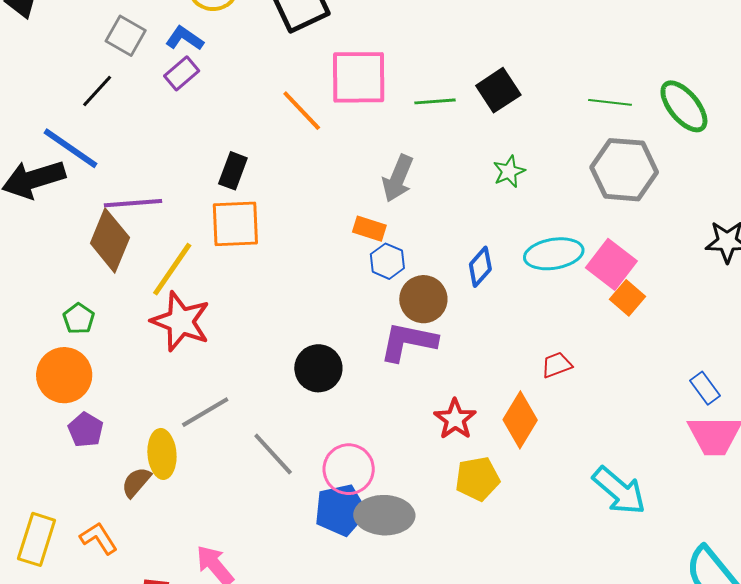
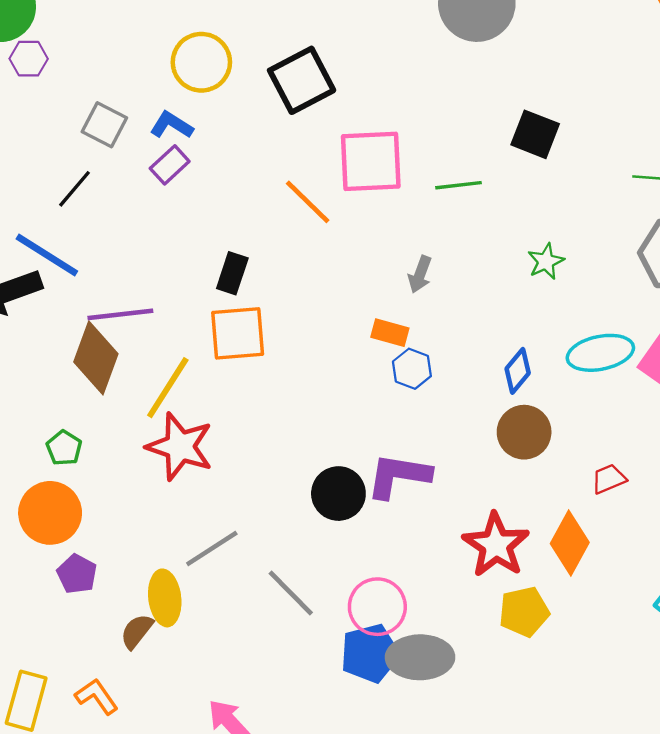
black square: (498, 90) -> (535, 134), moved, turned -33
gray arrow: (398, 178) -> (420, 274), size x0.7
brown circle: (423, 299) -> (524, 432), moved
purple L-shape: (408, 342) -> (398, 476), moved
red star: (455, 419) -> (496, 545), size x1.4

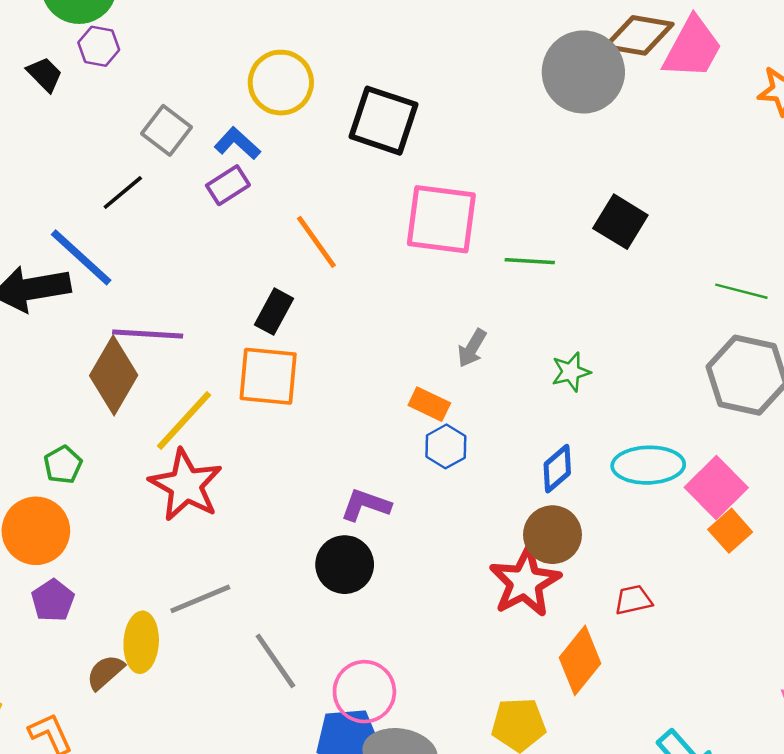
black square: (302, 80) -> (383, 121), turned 36
orange line: (308, 202) -> (316, 242), moved
green star: (546, 261) -> (571, 372), moved
purple L-shape: (398, 476) -> (366, 505), moved, size x0.7
red star: (496, 545) -> (525, 582), moved

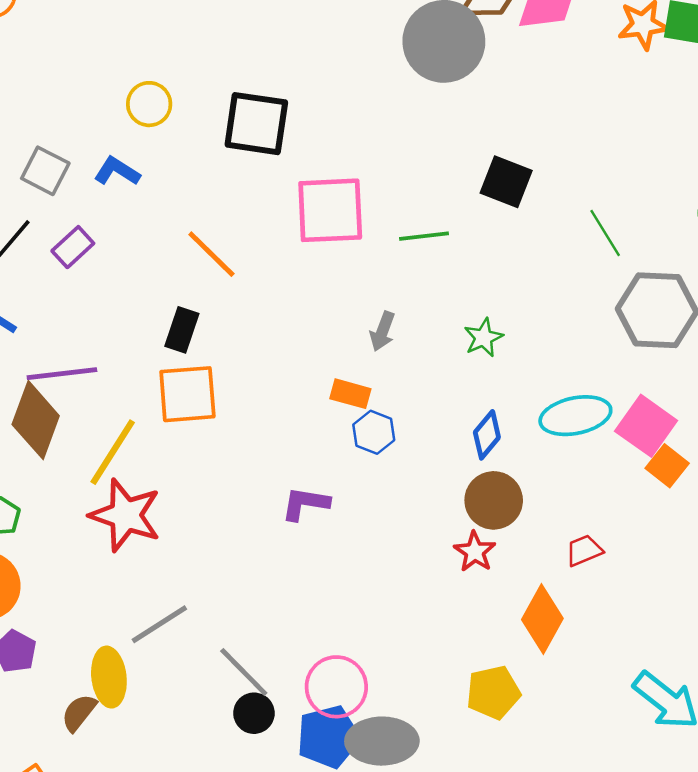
yellow circle: (281, 83) -> (149, 104), size x0.7
purple rectangle: (228, 185) -> (73, 247), moved
green line: (741, 291) -> (605, 233), moved, turned 54
black circle: (345, 565) -> (254, 713), moved, size x0.7
red star: (525, 582) -> (475, 552), size x0.6

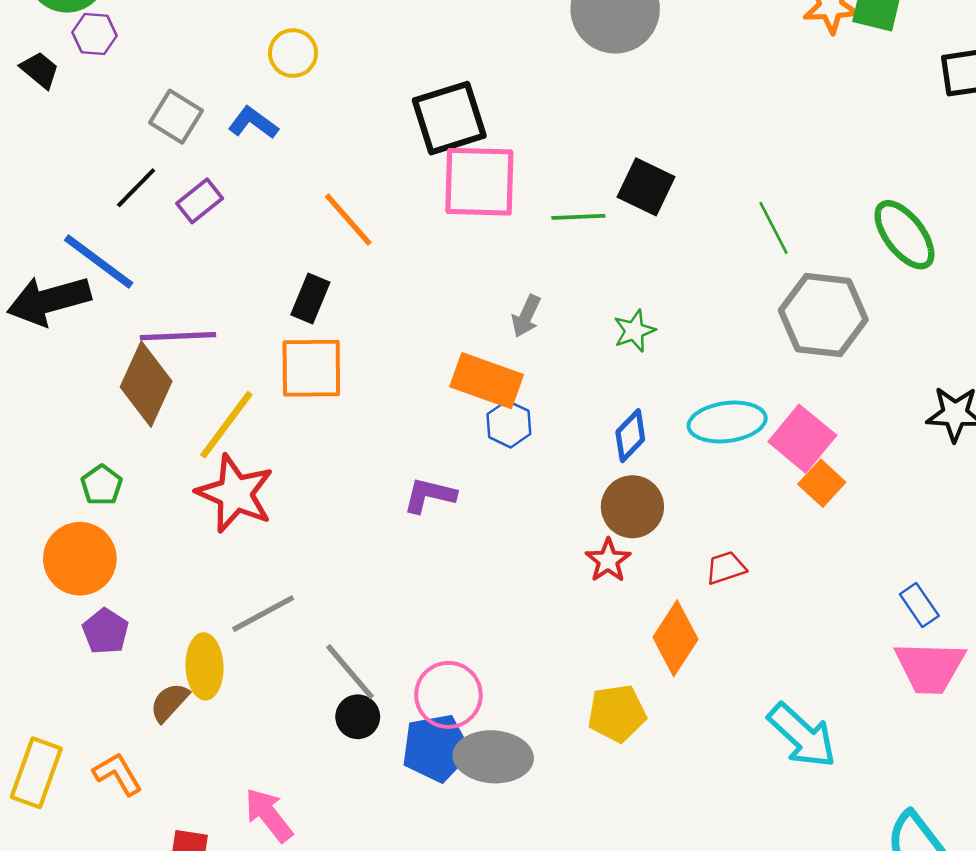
black square: (256, 124) -> (449, 118), moved, turned -30
black square: (506, 182) -> (646, 187), moved
orange rectangle: (350, 394) -> (487, 381), size x1.6

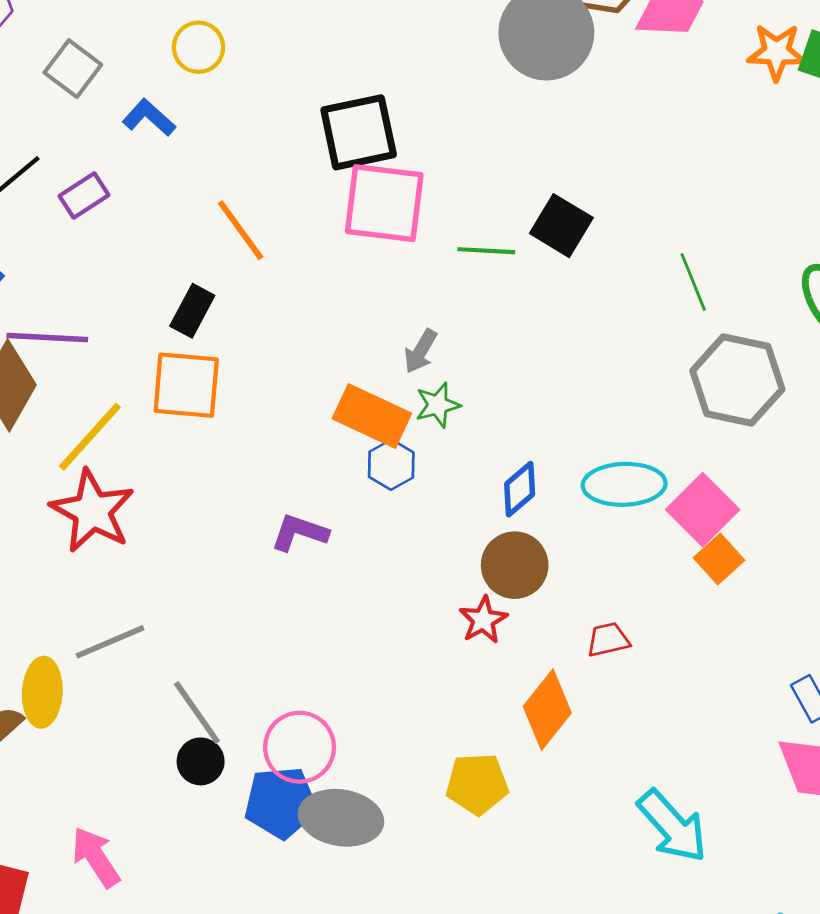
gray square: (176, 117) -> (73, 69), moved
green star: (634, 331) -> (438, 405), moved

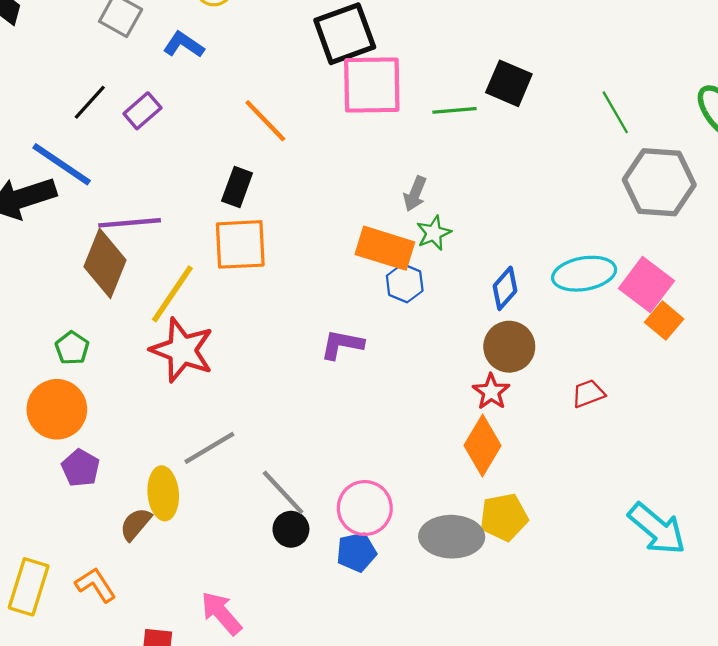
orange diamond: (547, 710) -> (483, 445), moved
blue pentagon: (281, 803) -> (356, 552), size x0.7
gray ellipse: (341, 818) -> (452, 537), moved

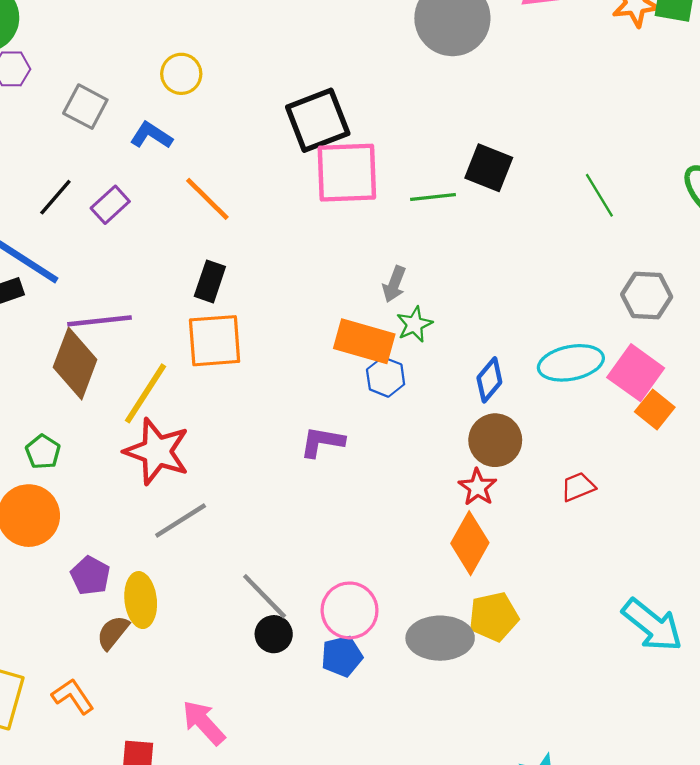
orange line: (265, 121) -> (207, 199), moved
gray hexagon: (659, 182) -> (647, 296), moved, size x0.7
gray line: (209, 448) -> (181, 521), moved
purple pentagon: (81, 468) -> (90, 576), moved

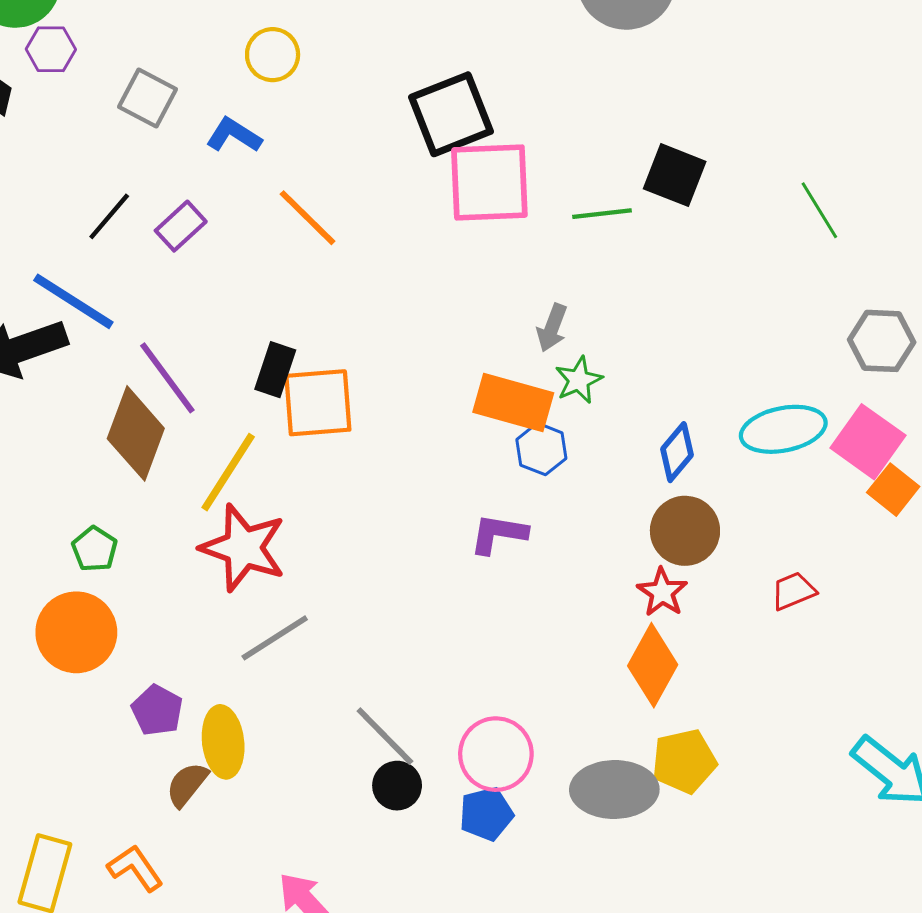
black rectangle: (210, 281) -> (275, 370), moved
purple line: (99, 321) -> (167, 378), turned 60
purple L-shape: (322, 442) -> (498, 534), moved

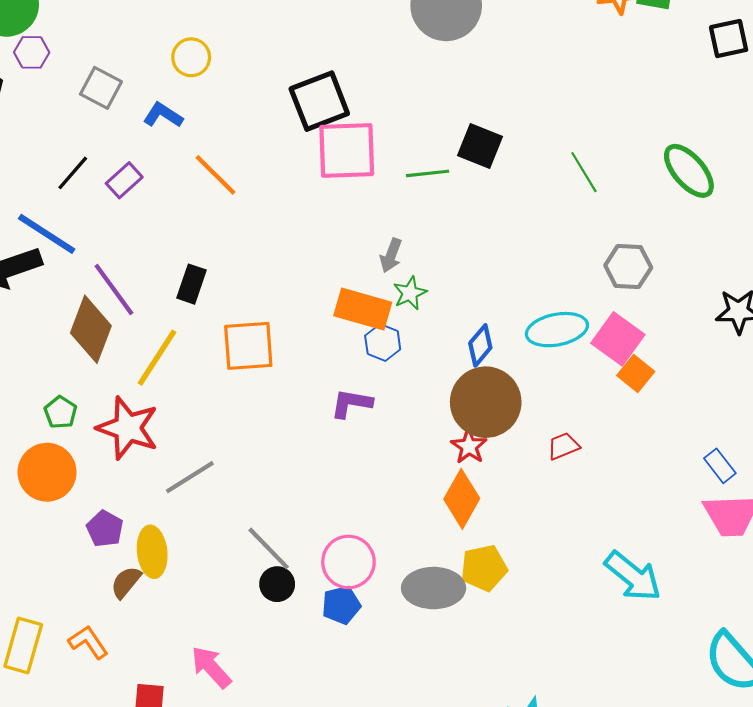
orange square: (318, 403) -> (248, 346), moved
brown circle: (685, 531) -> (486, 402), size x1.4
red star: (243, 548) -> (128, 428), moved

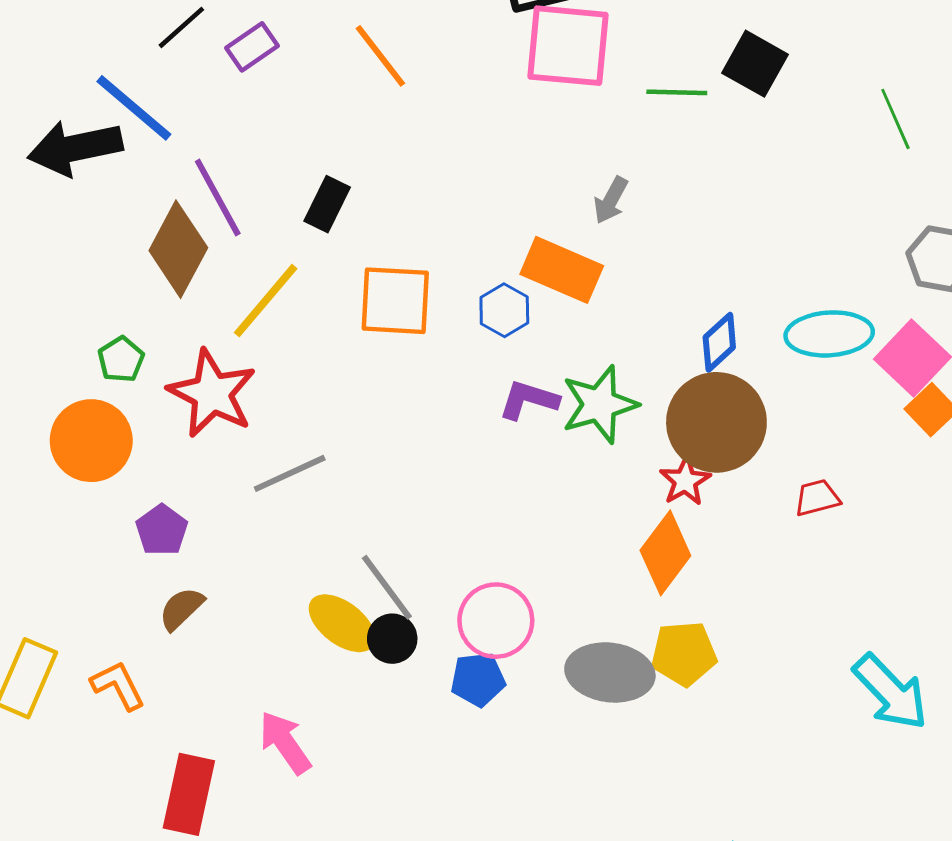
green star: (410, 293) -> (600, 404), moved, size x1.6
blue hexagon: (383, 342) -> (504, 310), moved
yellow ellipse: (152, 552) -> (342, 623), moved, turned -54

